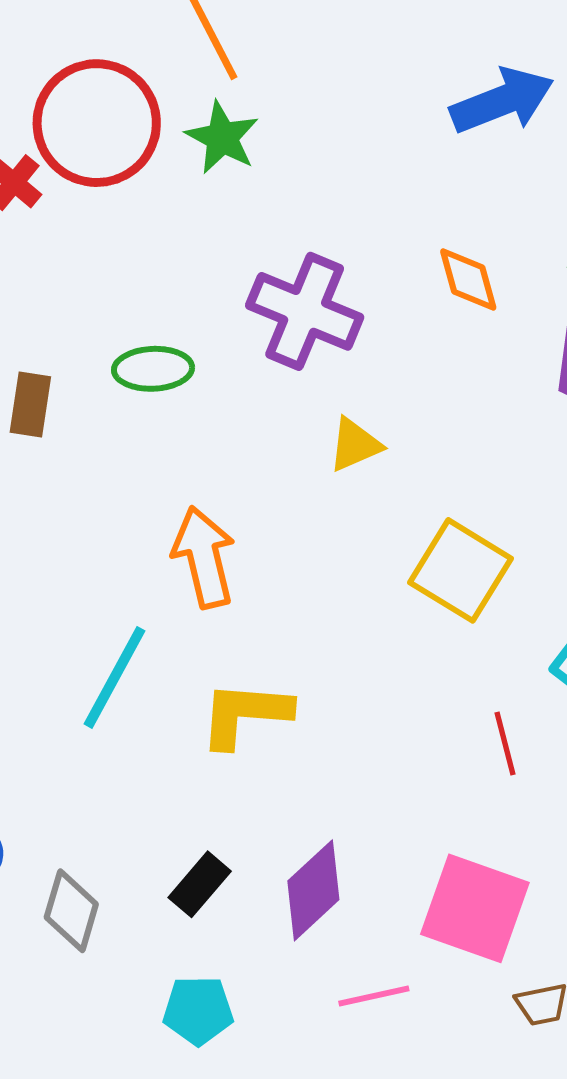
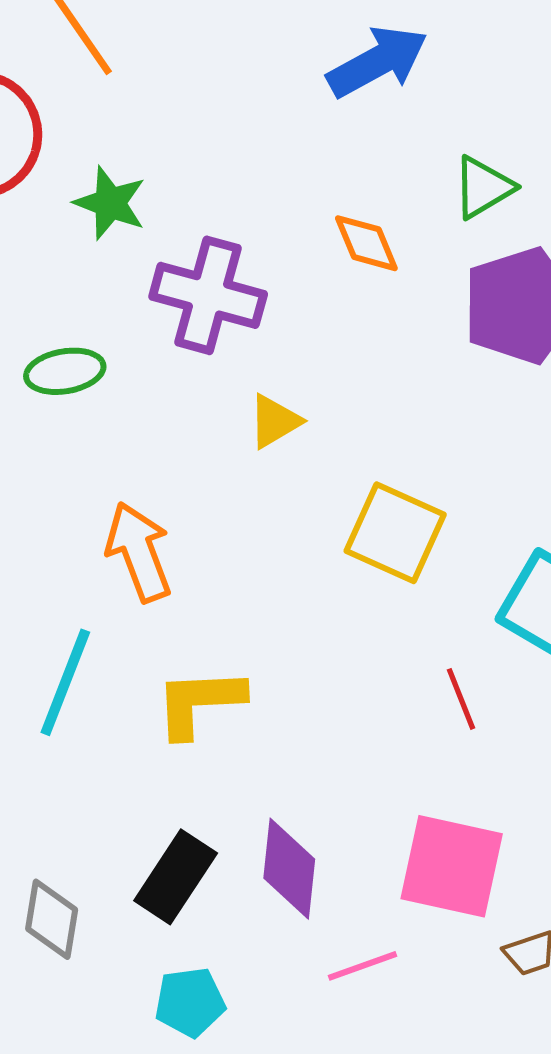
green star: (222, 138) -> (110, 203), moved
black rectangle: (200, 884) -> (176, 877), size x1.4
purple diamond: (313, 890) -> (289, 869), turned -34

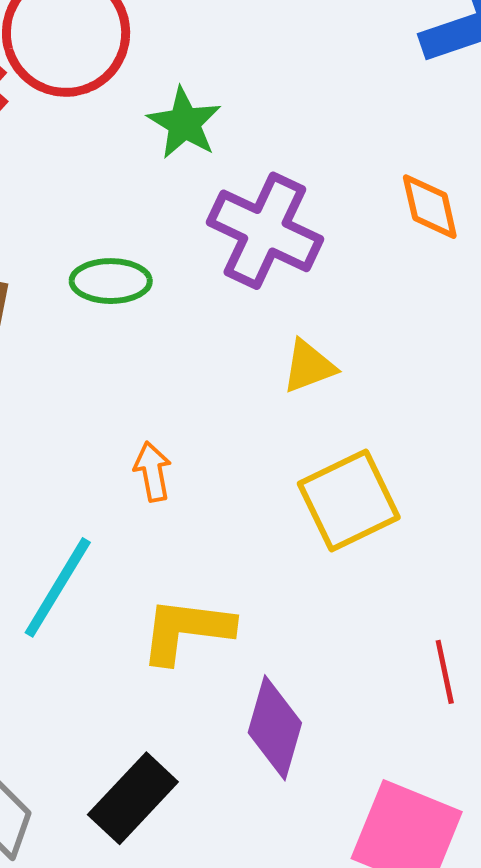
yellow square: (395, 533) -> (349, 500), moved, turned 30
orange arrow: (139, 552) -> (153, 472), size x0.6
purple diamond: (289, 869) -> (275, 728), moved

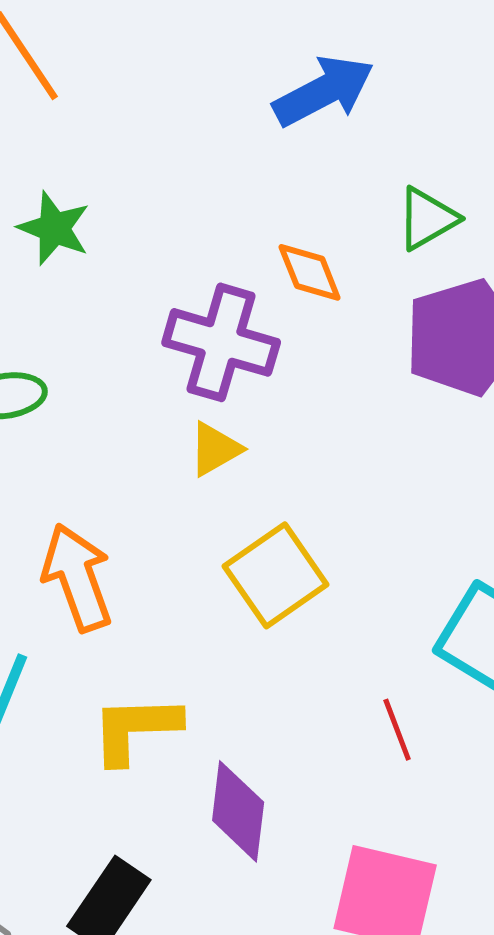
purple cross: (265, 231) -> (221, 342), moved
orange arrow: (153, 472) -> (77, 577), size x1.8

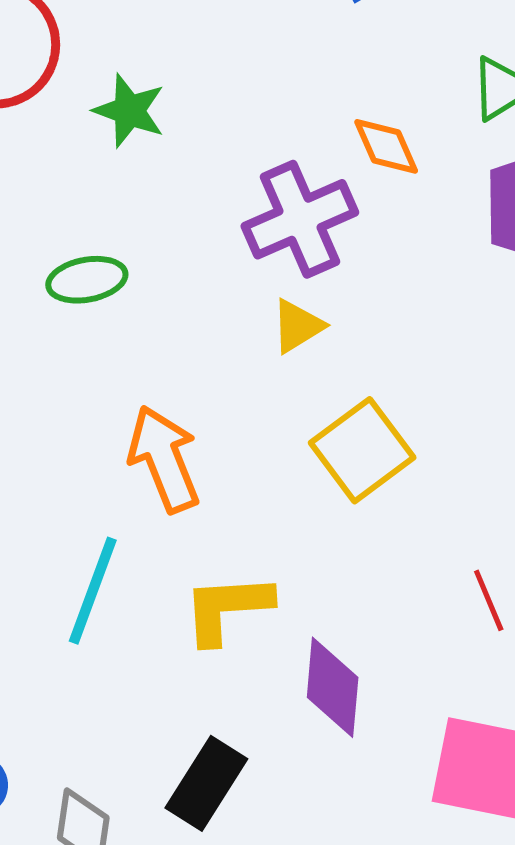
purple cross: (221, 342) -> (300, 219), turned -38

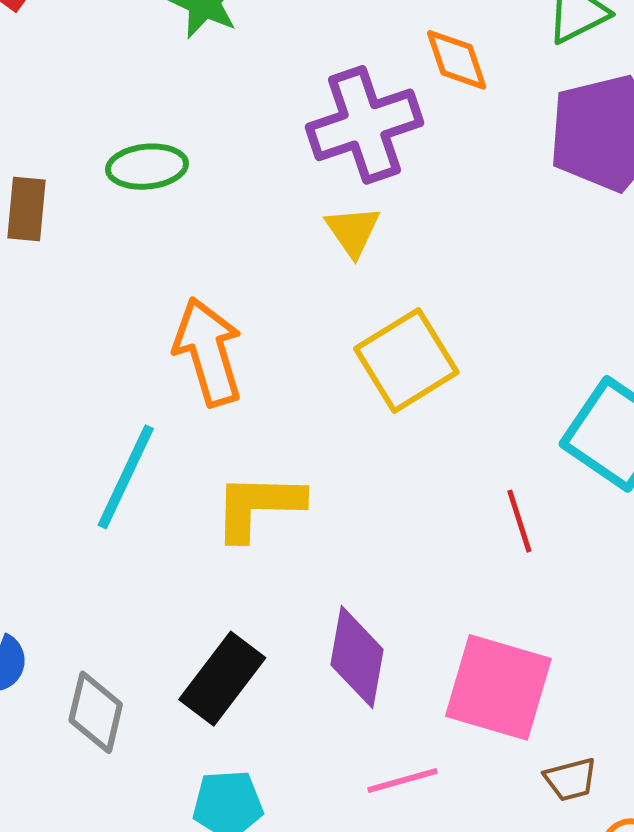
yellow triangle: (297, 326) -> (353, 231), turned -38
purple diamond: (333, 687) -> (357, 657), moved

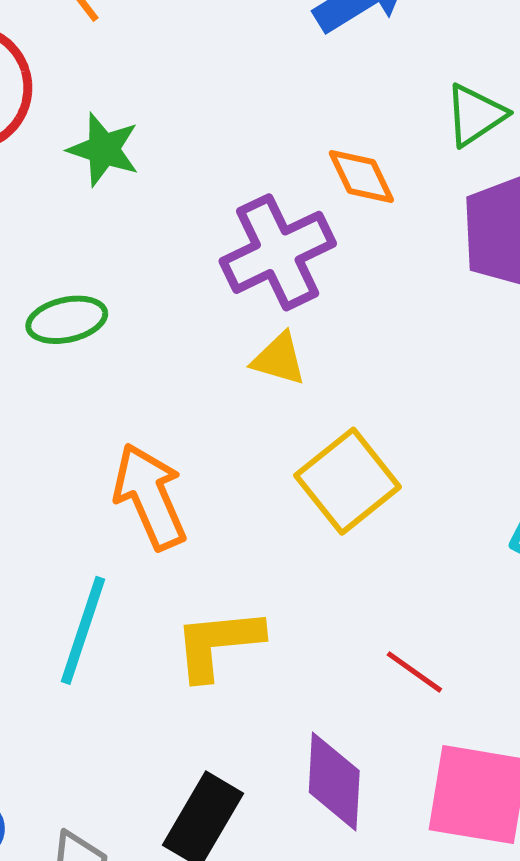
yellow triangle: (353, 231) -> (279, 359), turned -32
red line: (519, 521) -> (414, 672), moved, turned -30

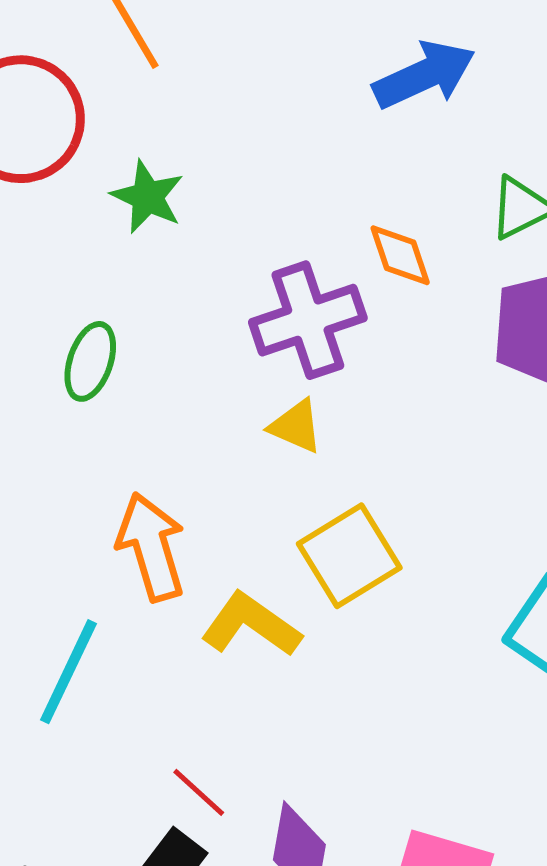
green ellipse: (67, 320) -> (90, 361), turned -66
yellow L-shape: (218, 644) -> (251, 625), moved, turned 34
red line: (414, 672) -> (199, 792), moved

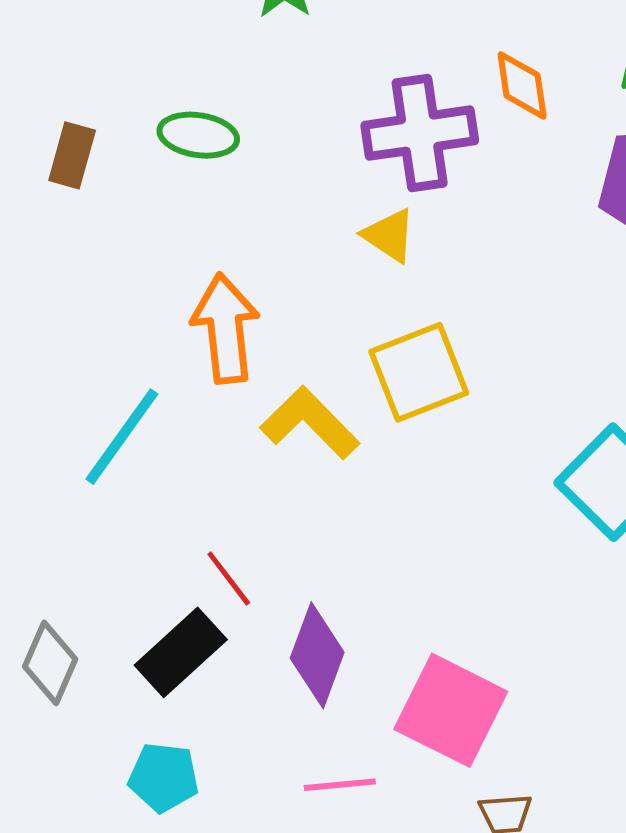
green ellipse: (90, 361) -> (198, 135), turned 70

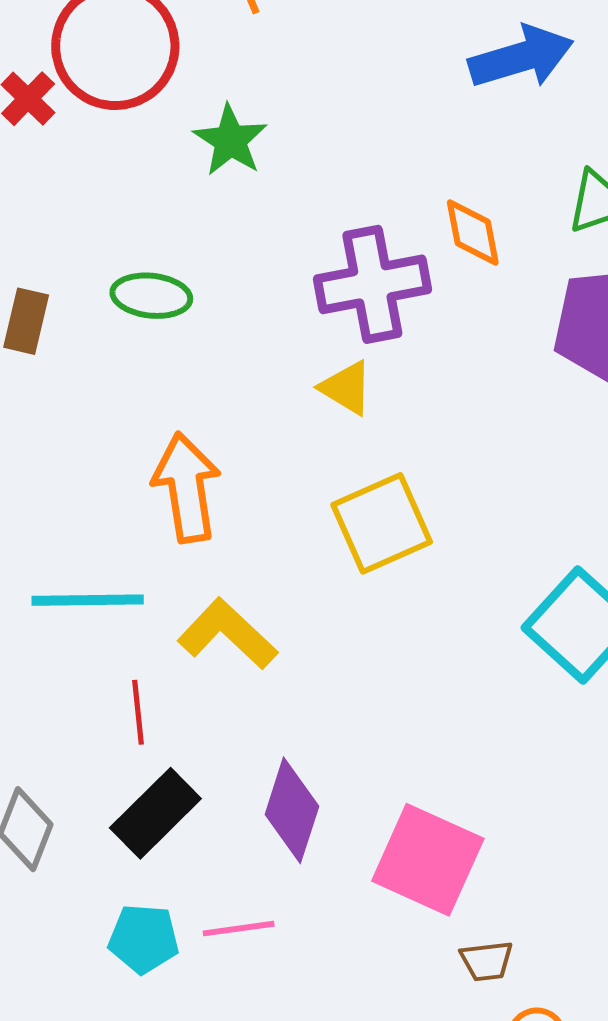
yellow L-shape: (310, 423) -> (228, 634), moved
cyan line: (122, 437) -> (88, 600), turned 56
red line: (229, 578) -> (138, 712), moved, turned 34
pink line: (340, 785) -> (239, 929), moved

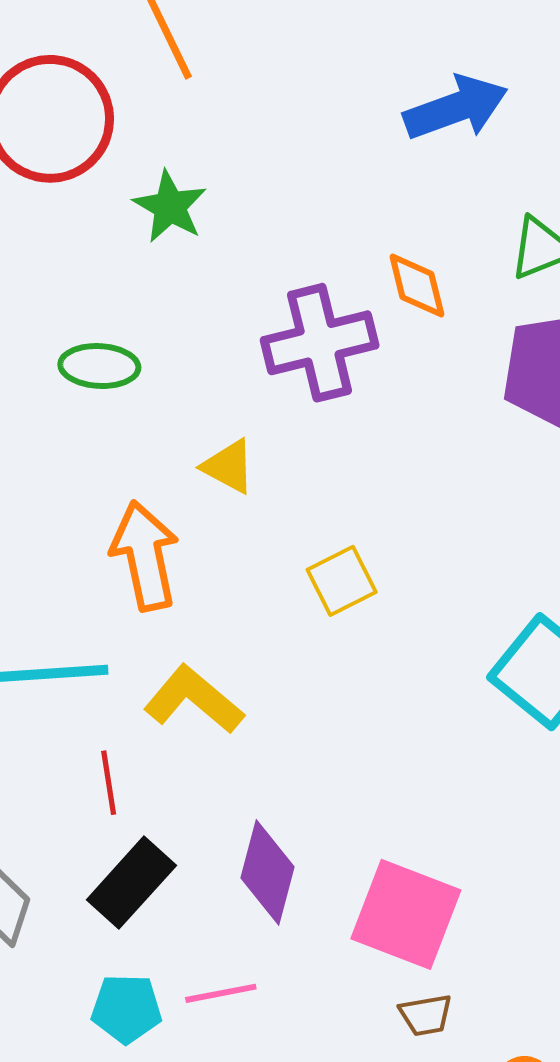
yellow triangle: (346, 388) -> (228, 466), moved
yellow square: (382, 523) -> (342, 581), size x0.7
brown trapezoid: (487, 961) -> (426, 1015), moved

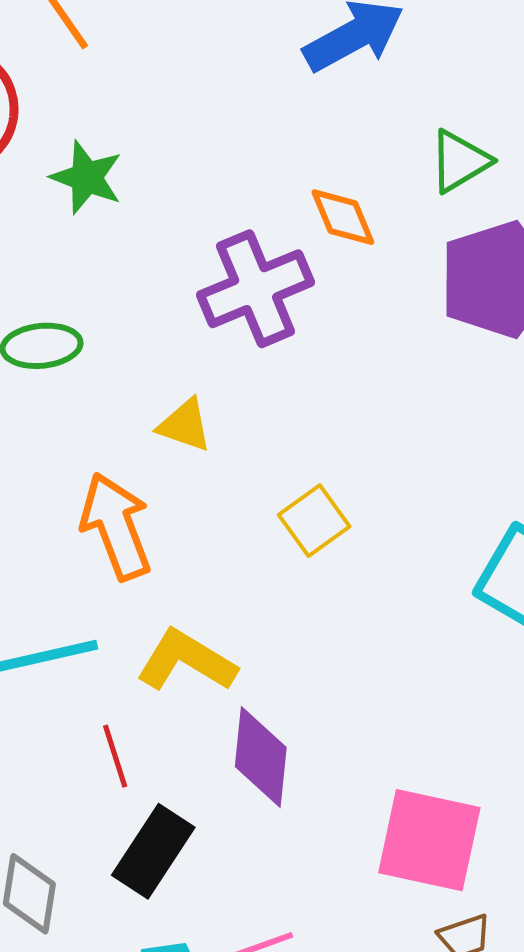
purple diamond: (268, 872) -> (261, 757), moved

